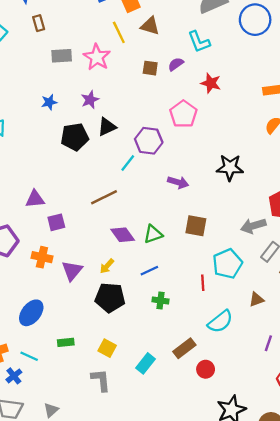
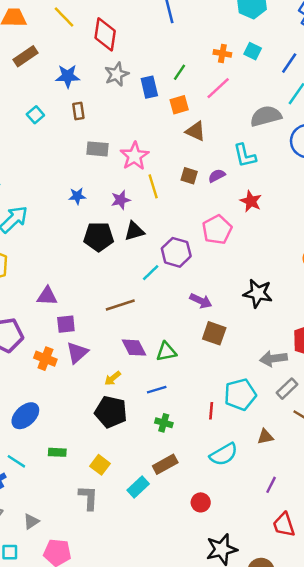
yellow line: (119, 32) -> (153, 186), moved
brown square: (196, 226) -> (214, 333), moved
purple triangle: (72, 271) -> (77, 353), moved
brown rectangle: (184, 348) -> (165, 464), moved

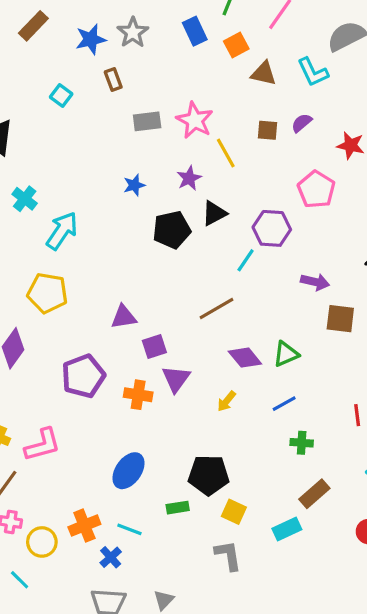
gray star: (117, 74) -> (133, 32), moved
cyan L-shape: (245, 156) -> (313, 72), moved
black pentagon: (111, 412) -> (209, 475), moved
cyan rectangle: (138, 487) -> (287, 529), turned 30

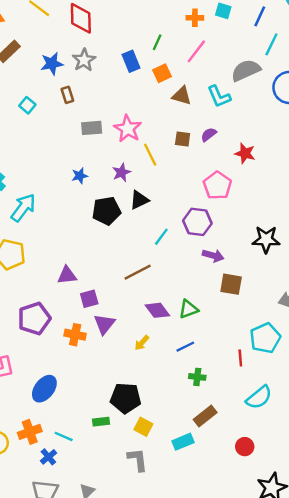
purple hexagon: (272, 228) -> (197, 222), moved
blue ellipse: (128, 471) -> (44, 389), moved

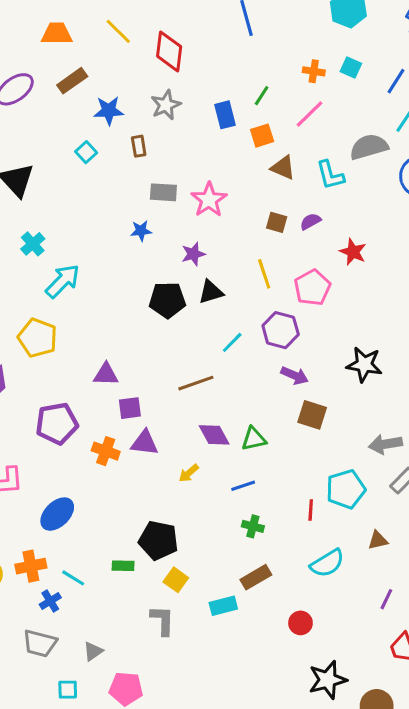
blue star: (52, 64) -> (109, 111), moved
yellow line: (150, 155) -> (264, 274), moved
blue star: (80, 176) -> (141, 231), moved
purple triangle: (104, 324) -> (145, 443), turned 50

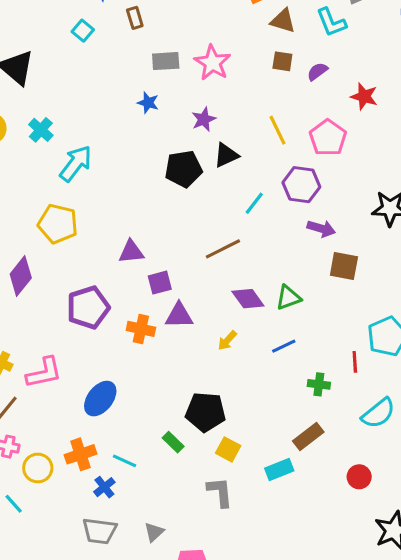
brown square: (277, 222) -> (282, 61), moved
blue star: (141, 231) -> (148, 103), turned 30
green cross: (253, 526) -> (319, 384), moved
green rectangle: (123, 566) -> (173, 442), turned 50

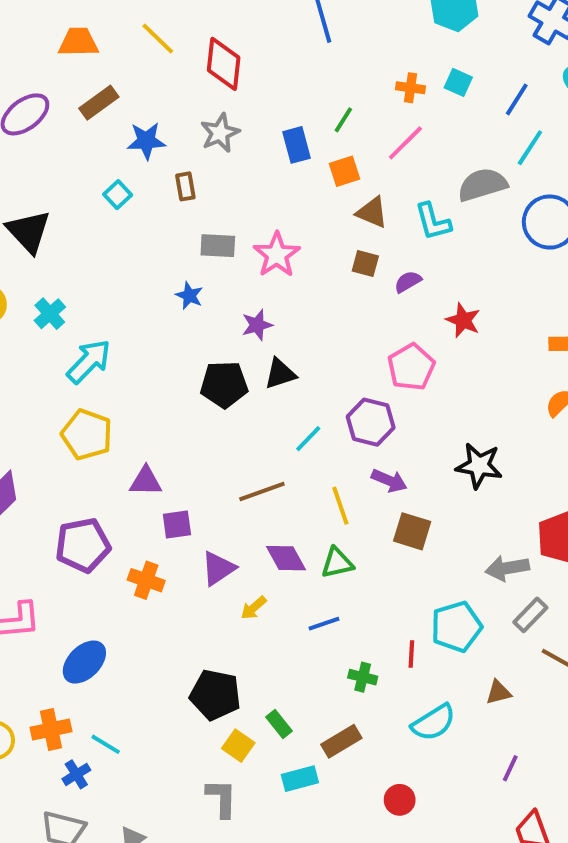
yellow line: (278, 130) -> (340, 506), moved
yellow pentagon: (58, 224) -> (87, 434), moved
purple triangle: (179, 316) -> (218, 568), moved, turned -40
green rectangle: (173, 442) -> (279, 724), moved

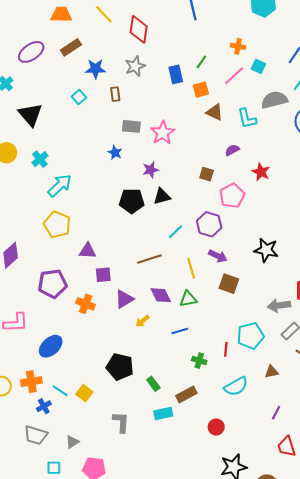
cyan square: (458, 82) -> (258, 66), moved
brown square: (365, 263) -> (207, 174), moved
yellow square: (238, 746) -> (84, 393), moved

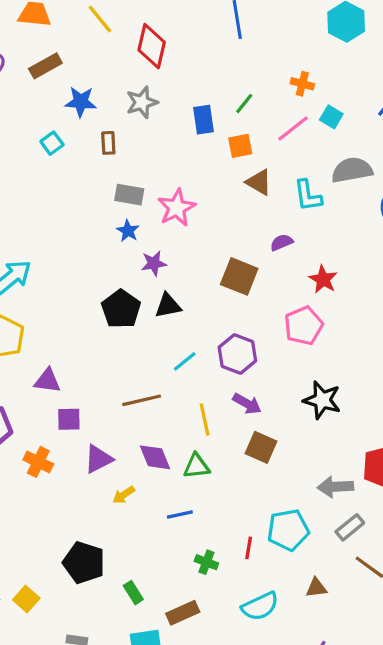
blue star: (115, 153) -> (128, 231), moved
brown square: (207, 174) -> (239, 276), size x1.6
pink pentagon: (232, 196) -> (304, 326), moved
black pentagon: (132, 201) -> (121, 309), turned 30

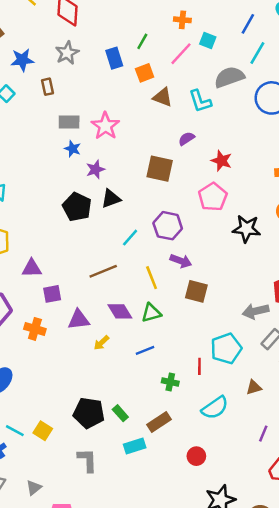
black star: (322, 400) -> (246, 229), moved
purple triangle: (98, 459) -> (79, 320), turned 30
black pentagon: (84, 563) -> (89, 413), moved

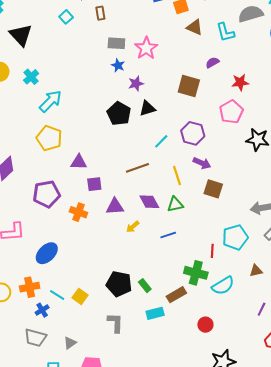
red star: (221, 161) -> (240, 82), turned -30
green cross: (170, 382) -> (196, 273), moved, size x1.6

